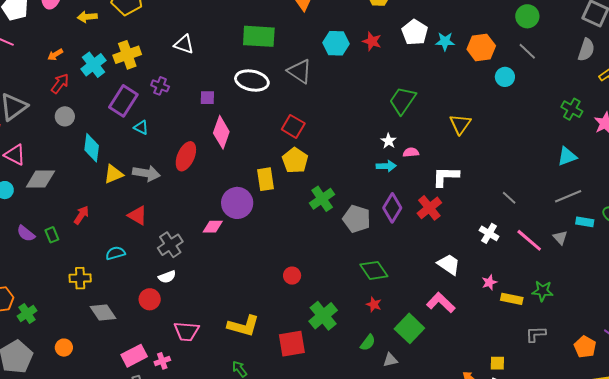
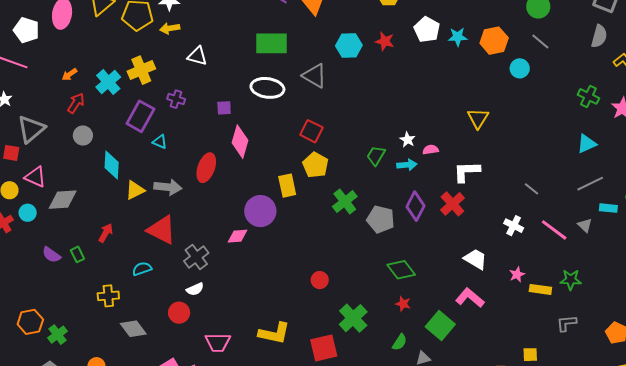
yellow arrow: (87, 17) -> (170, 28), moved
green trapezoid: (403, 101) -> (376, 156), moved, size x0.7
red triangle: (137, 216) -> (162, 230), size x1.5

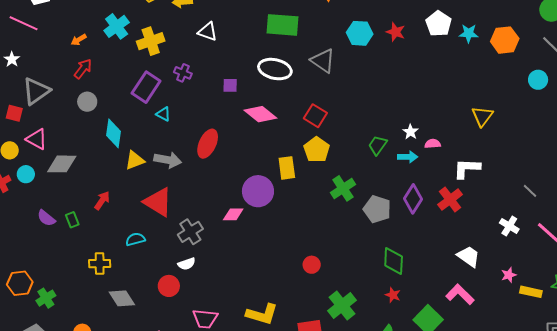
cyan circle: (520, 68) -> (538, 80), moved
cyan cross: (108, 82) -> (117, 26), moved
pink diamond: (240, 142) -> (260, 114), moved, turned -72
green diamond: (401, 270) -> (394, 261), turned 36

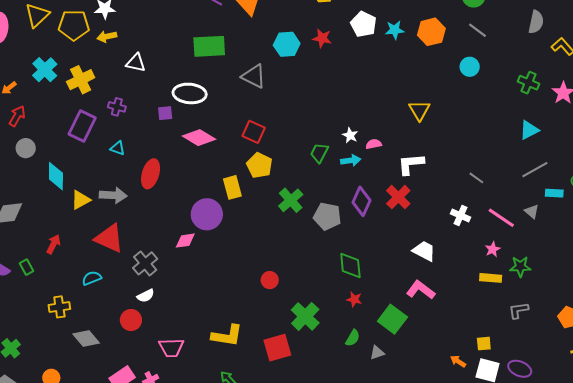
white ellipse: (275, 69) -> (190, 93), moved
cyan triangle: (163, 114) -> (118, 148), moved
pink star: (509, 275) -> (493, 249), moved

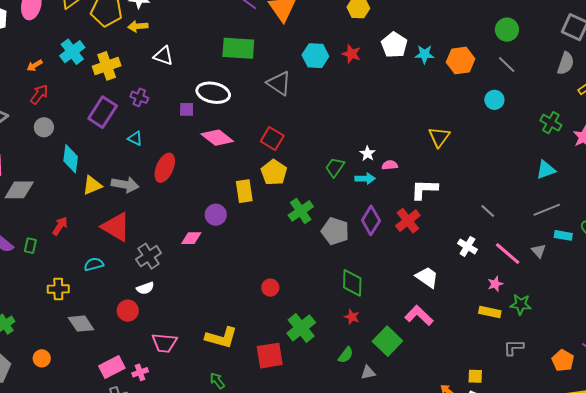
purple circle: (207, 214) -> (216, 215), size x0.7
green rectangle: (26, 267) -> (30, 246), turned 35

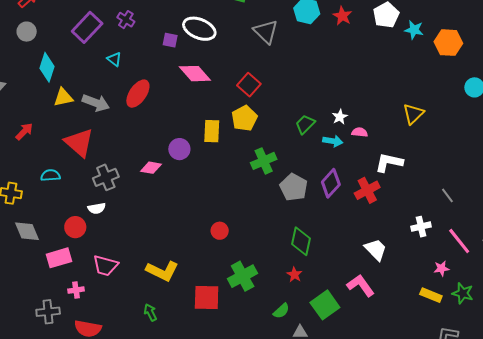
white cross: (467, 246) -> (421, 227), turned 36
pink rectangle: (112, 367) -> (59, 258), moved

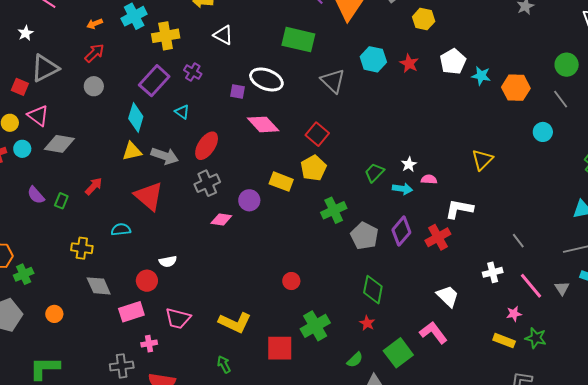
cyan diamond: (47, 67) -> (136, 117), moved
yellow rectangle: (212, 131) -> (281, 182), turned -70
gray cross: (106, 177) -> (207, 183), moved

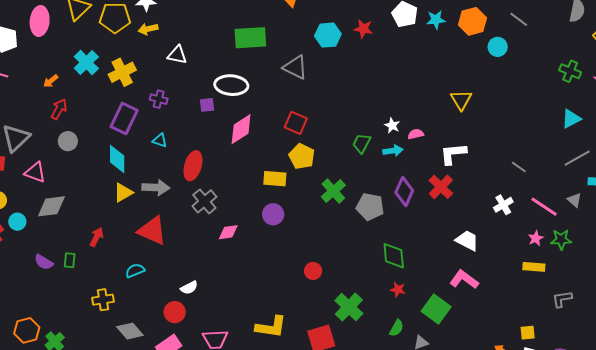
pink triangle: (38, 116) -> (35, 172), moved
pink diamond: (263, 124) -> (241, 129), turned -64
cyan circle: (543, 132) -> (498, 47), moved
purple circle: (249, 200) -> (273, 214), moved
green star: (536, 338) -> (561, 240), moved

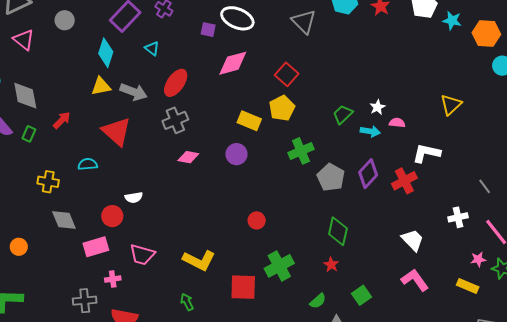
gray diamond: (51, 206) -> (25, 96), moved, turned 68
pink L-shape: (464, 279) -> (415, 280), moved
green square: (436, 309) -> (362, 295), size x0.7

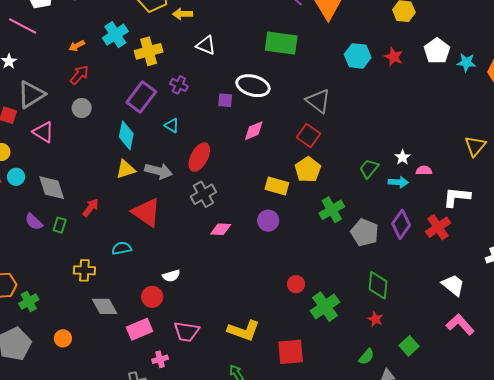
gray triangle: (304, 22) -> (318, 101), moved
pink diamond: (233, 63) -> (254, 131), size x0.7
green cross: (279, 266) -> (325, 307), moved

